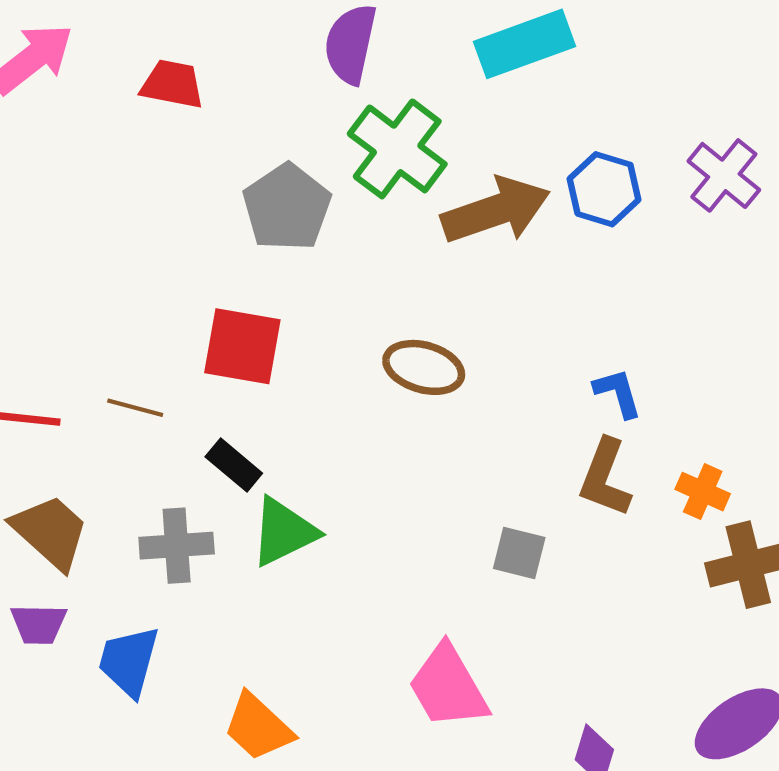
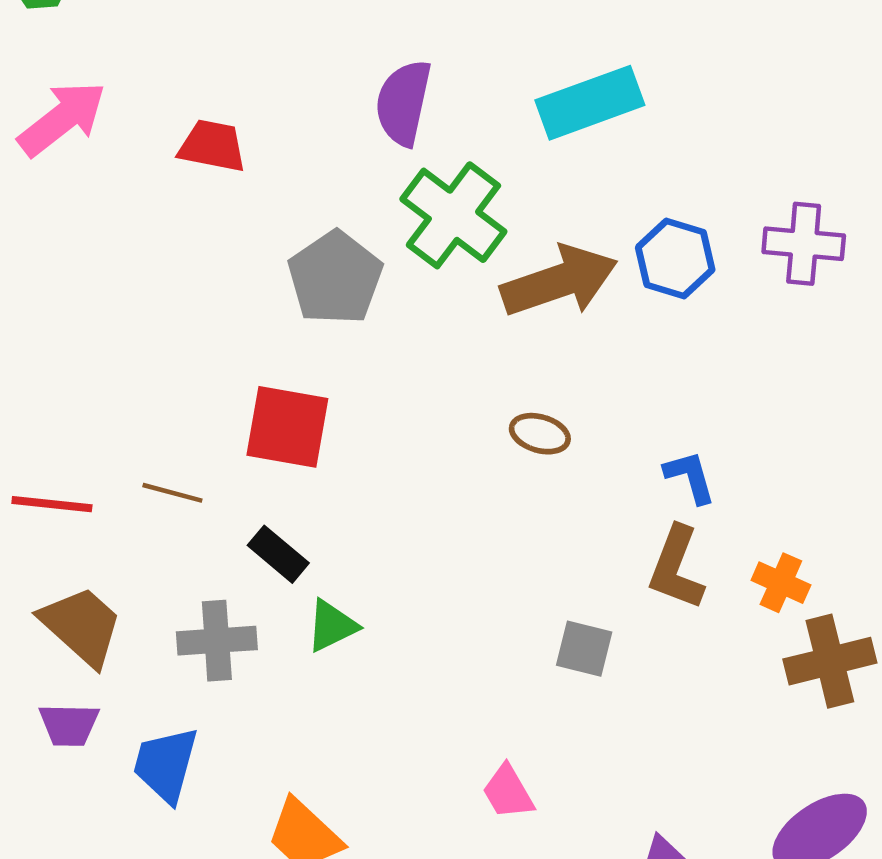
purple cross: (724, 175) -> (804, 244), turned -34
brown ellipse: (424, 367) -> (540, 434), moved, size x0.7
green triangle: (284, 532) -> (332, 626), size x0.7
pink trapezoid: (448, 687) -> (508, 792), size x0.6

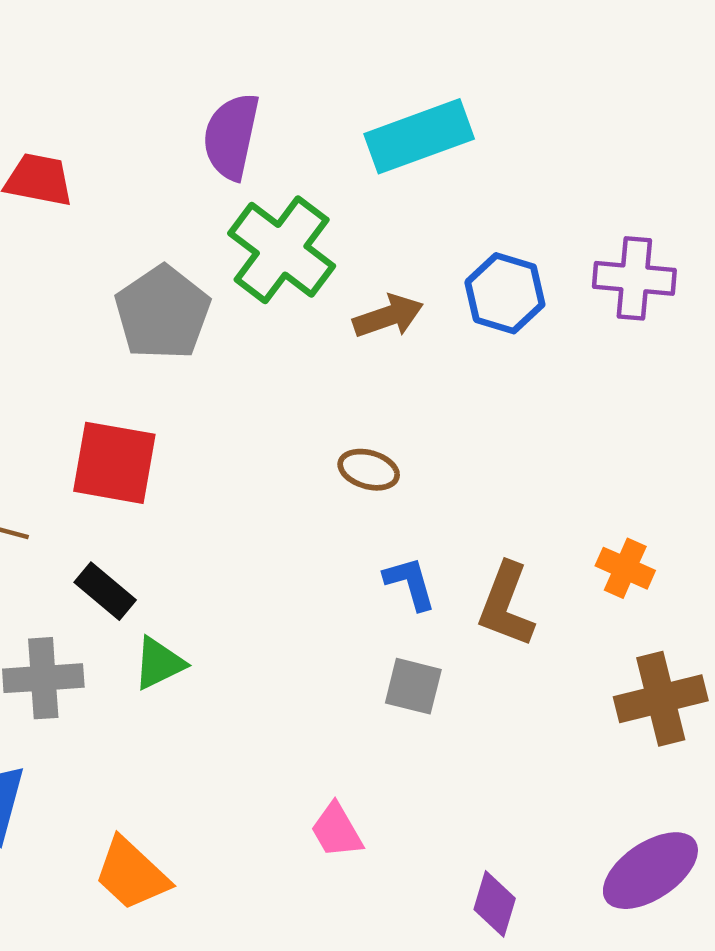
brown arrow: (559, 281) -> (388, 316), size x0.6
blue L-shape: (690, 477) -> (410, 583), moved
orange cross: (781, 583) -> (625, 568), moved

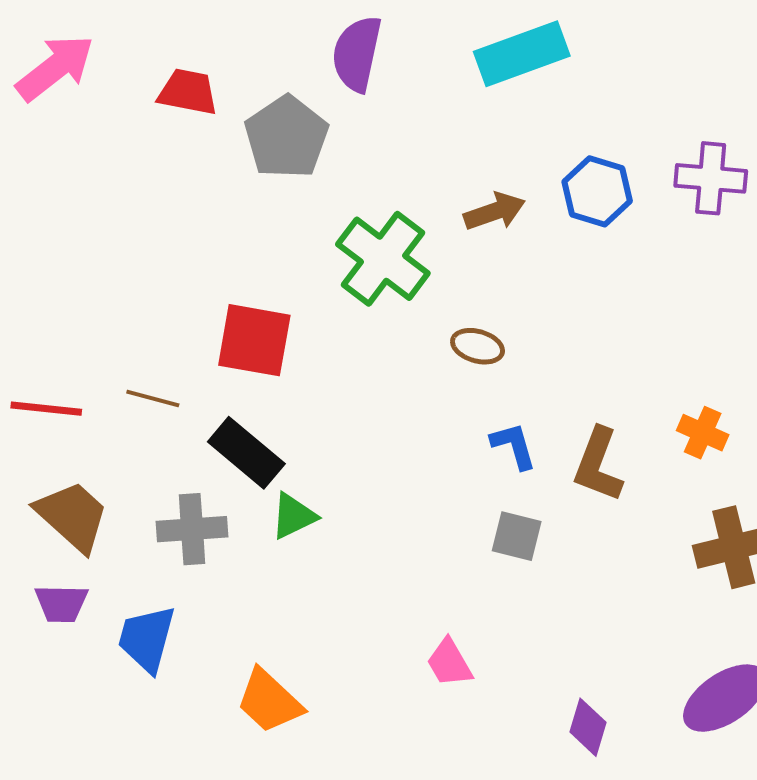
green cross: (282, 250) -> (383, 259), moved
gray pentagon: (162, 313) -> (286, 137), moved
black rectangle: (105, 591) -> (246, 453), size x1.4

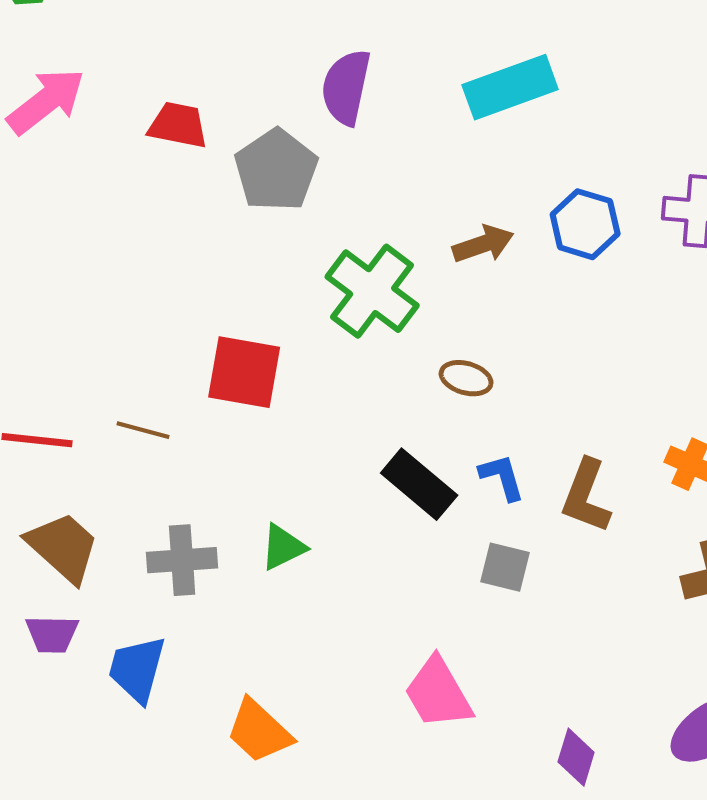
black rectangle: (246, 453) -> (419, 484), moved
pink trapezoid: (449, 663) -> (438, 693), size x1.5

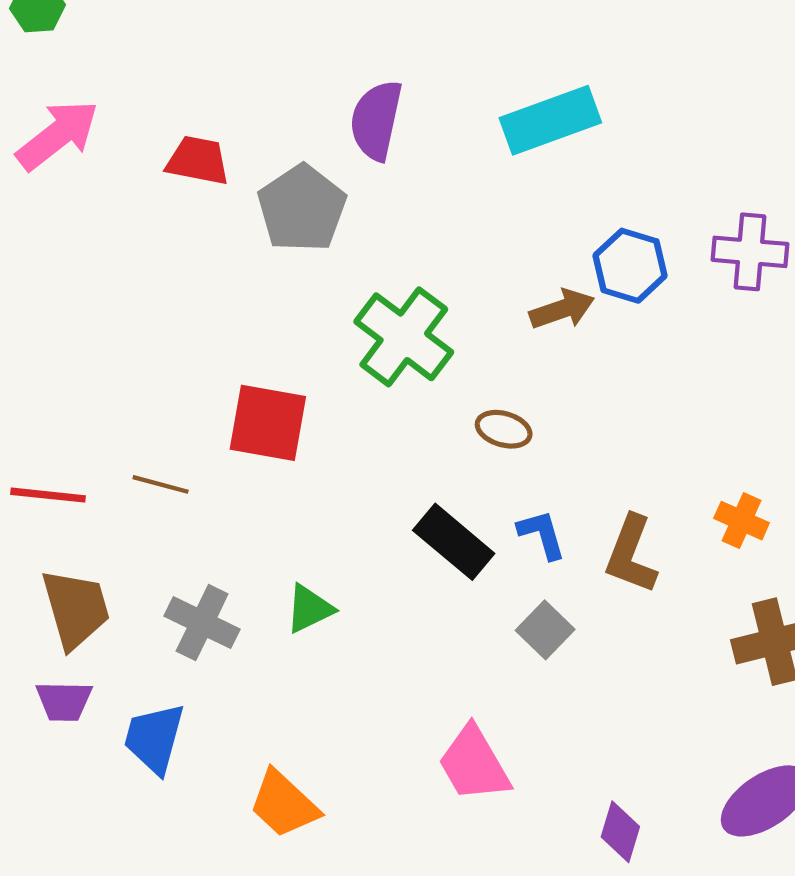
brown arrow: (483, 244) -> (562, 309), moved
brown trapezoid: (63, 547) -> (76, 609), turned 32
gray cross: (182, 560) -> (202, 623), turned 30
gray square: (505, 567) -> (545, 630), turned 30

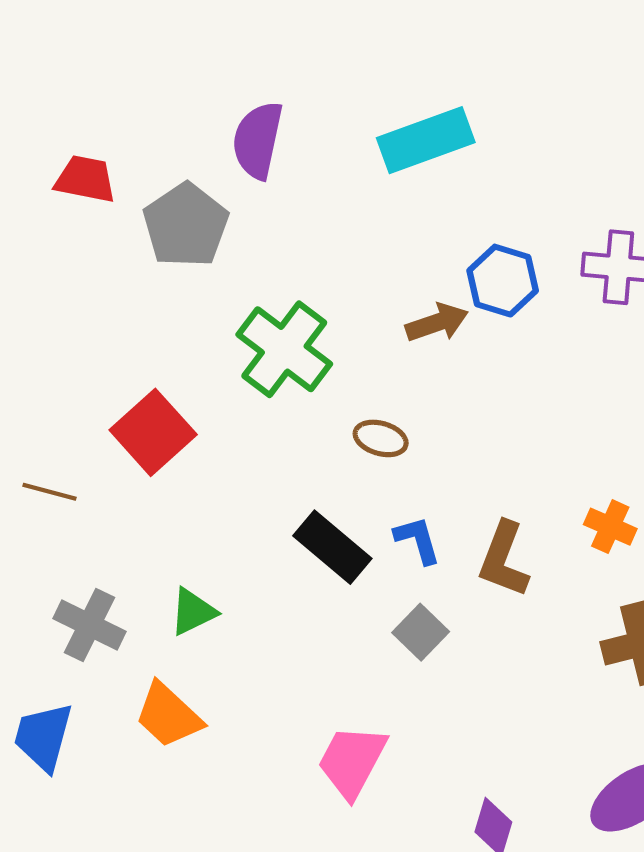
red square: (268, 423) -> (153, 432), turned 38
pink trapezoid: (474, 764) -> (352, 761), turned 58
orange trapezoid: (284, 804) -> (168, 715), moved

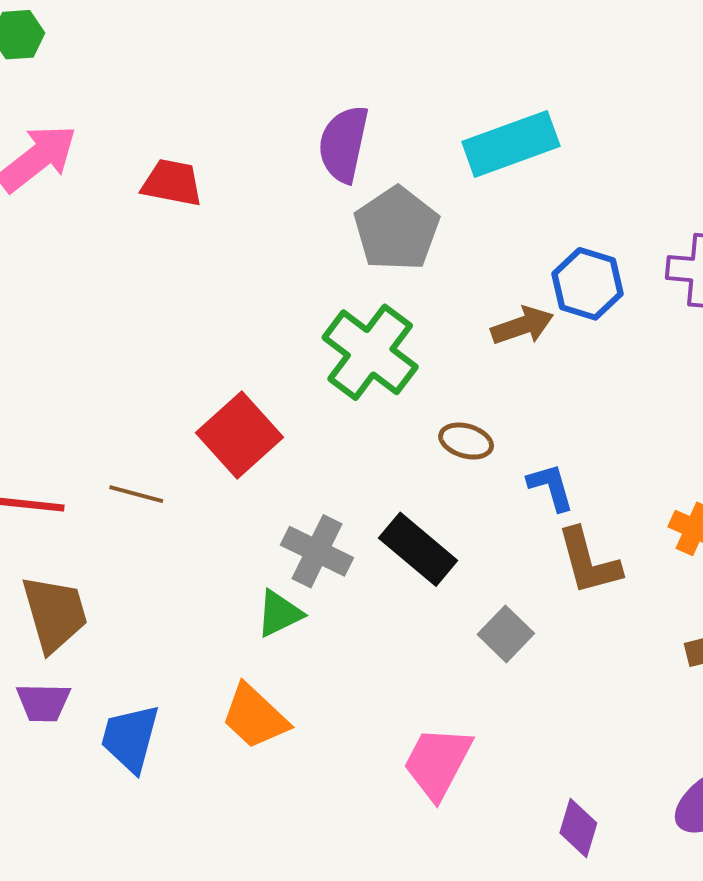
gray pentagon: (186, 225) -> (397, 229), moved
blue L-shape: (418, 540) -> (551, 487), moved
brown L-shape: (504, 559) -> (589, 561), turned -36
gray cross: (89, 625) -> (317, 551), moved

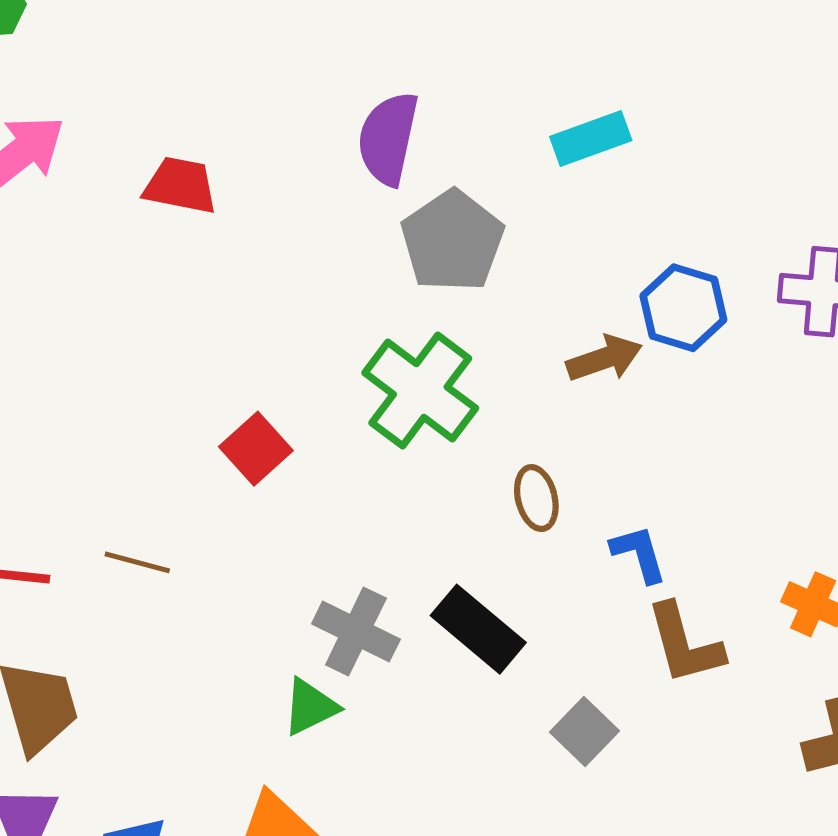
cyan rectangle: (511, 144) -> (591, 138), size x0.7
red square: (239, 435) -> (256, 449), moved, size x0.7
brown ellipse: (466, 441) -> (536, 498), turned 60

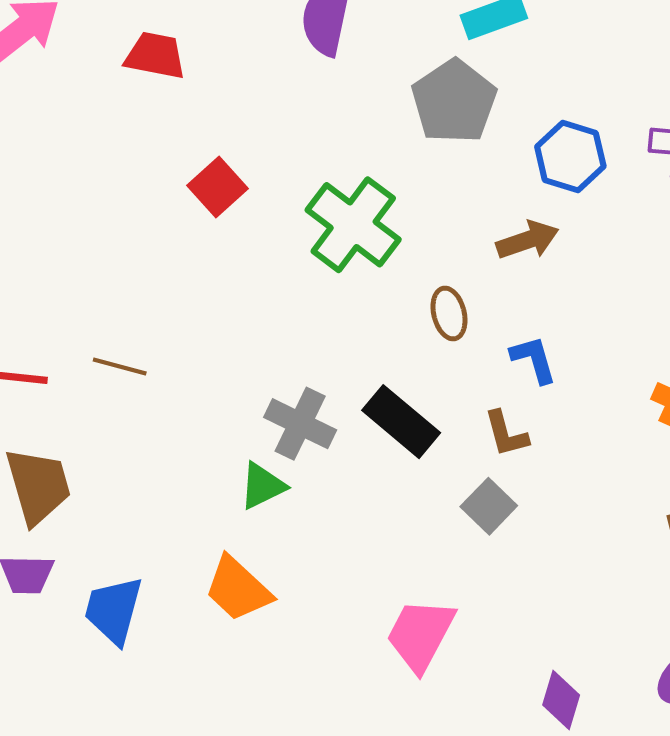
gray pentagon: (452, 241) -> (454, 101), moved
brown arrow: (604, 358) -> (528, 240), moved
red square: (256, 449) -> (218, 187), moved
brown L-shape: (685, 644) -> (506, 434), moved, size x0.7

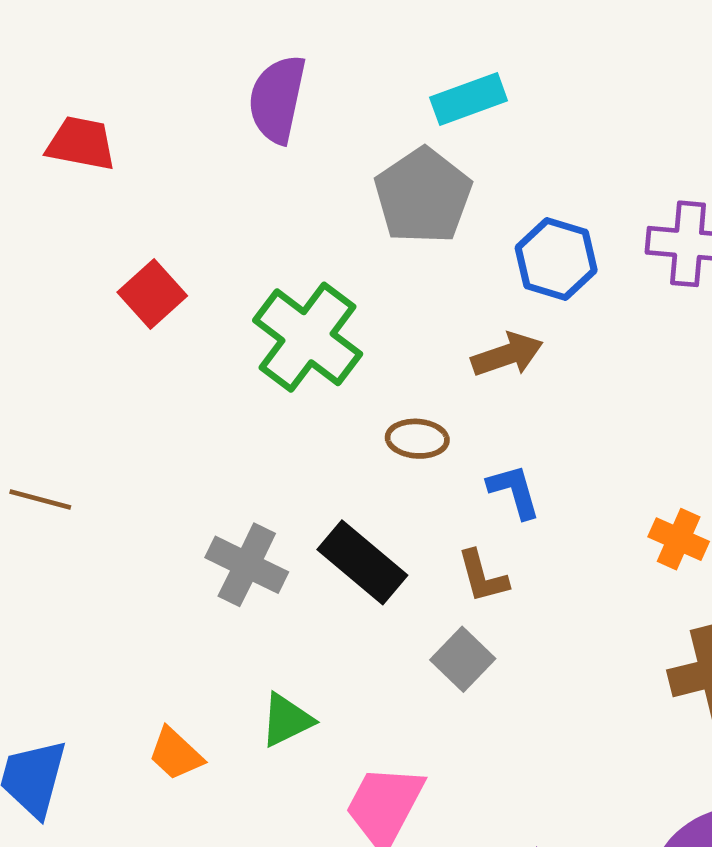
brown ellipse: (449, 314) -> (417, 439), turned -72
green triangle: (262, 486) -> (287, 720), moved
orange trapezoid: (238, 589) -> (176, 754), size x0.7

